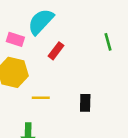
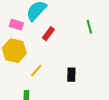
yellow line: (41, 98) -> (36, 71), turned -48

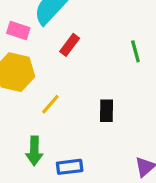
green line: (89, 27) -> (135, 51), moved

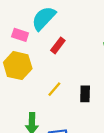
yellow line: (50, 104) -> (54, 89), moved

